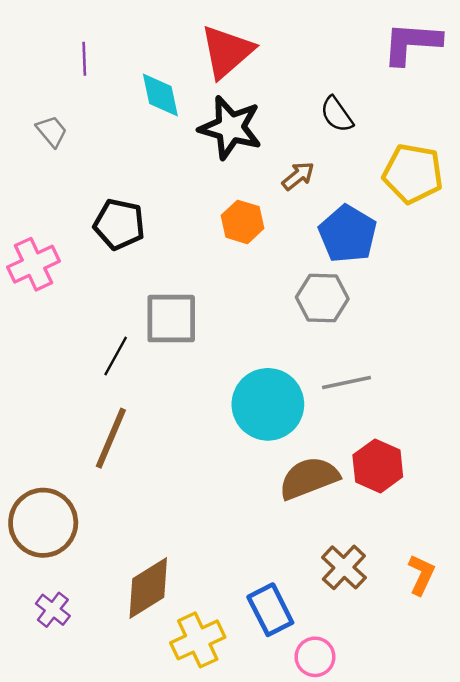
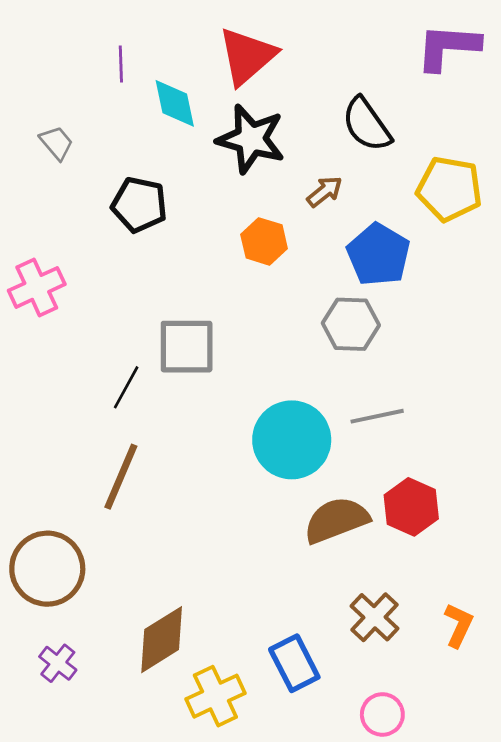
purple line: (84, 59) -> (121, 64), moved
black semicircle: (337, 114) -> (367, 125), size x1.4
black pentagon: (119, 224) -> (139, 205), moved
pink circle: (315, 657) -> (382, 714), moved

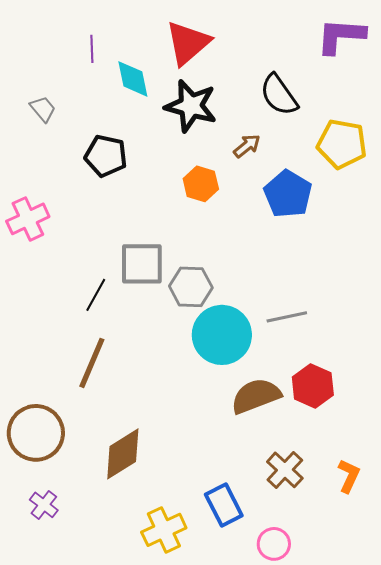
gray hexagon: (351, 324) -> (191, 287), moved
brown diamond: (162, 640) -> (123, 454), moved
pink circle: (382, 714) -> (274, 544), moved

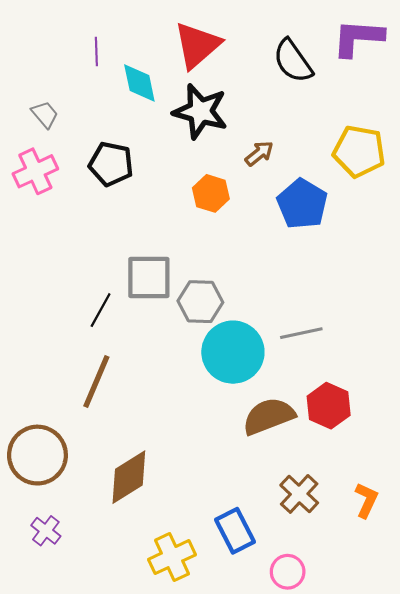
black semicircle: (279, 95) -> (293, 61), moved
pink cross: (28, 219) -> (35, 171), moved

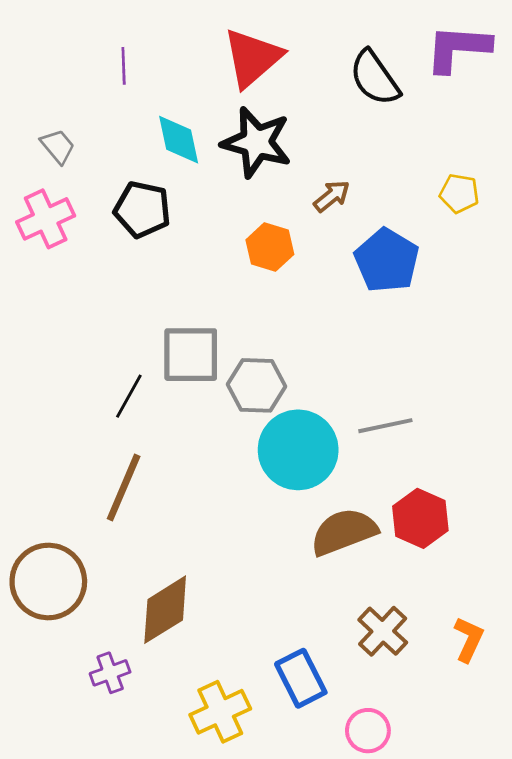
cyan diamond: (139, 83) -> (179, 140), moved
yellow pentagon: (359, 151) -> (459, 193), size x0.6
purple cross: (46, 531) -> (110, 673), moved, turned 32

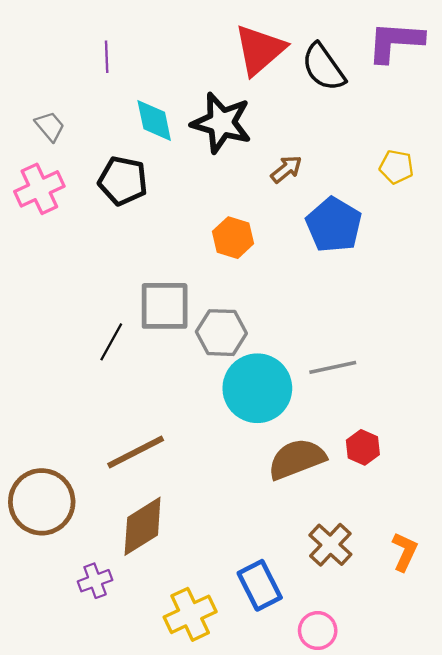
red triangle: (252, 58) -> (260, 50), moved
orange hexagon: (270, 247) -> (233, 238), moved
brown line: (124, 487) -> (136, 452), moved, turned 40
red hexagon: (420, 518) -> (363, 447), size x0.7

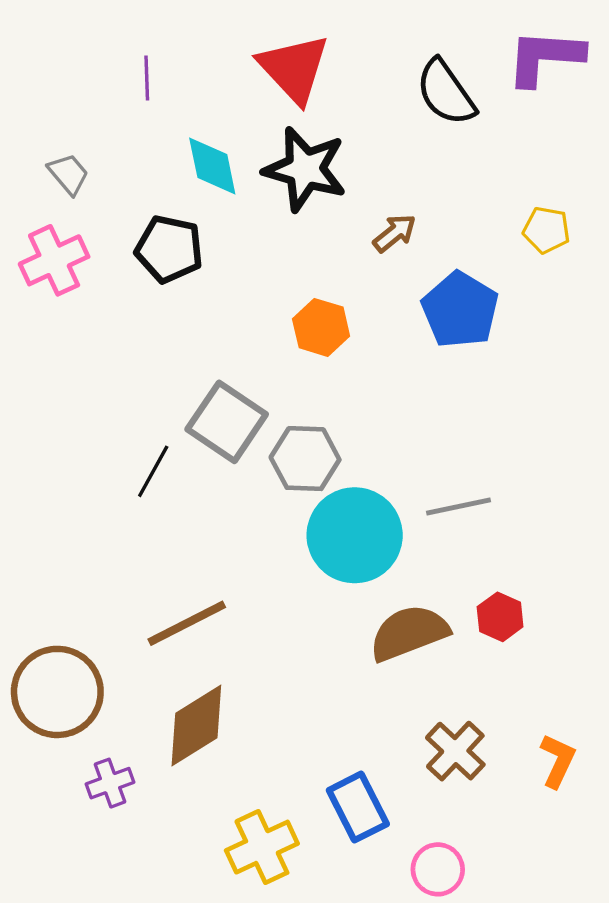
red triangle: (260, 50) -> (294, 68), moved, turned -32
gray square: (165, 306) -> (227, 422), turned 34
purple cross: (95, 581) -> (110, 783), moved

